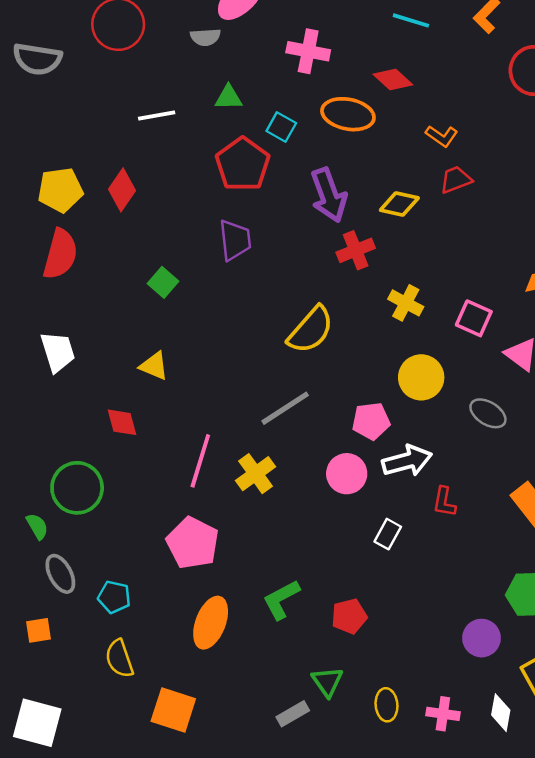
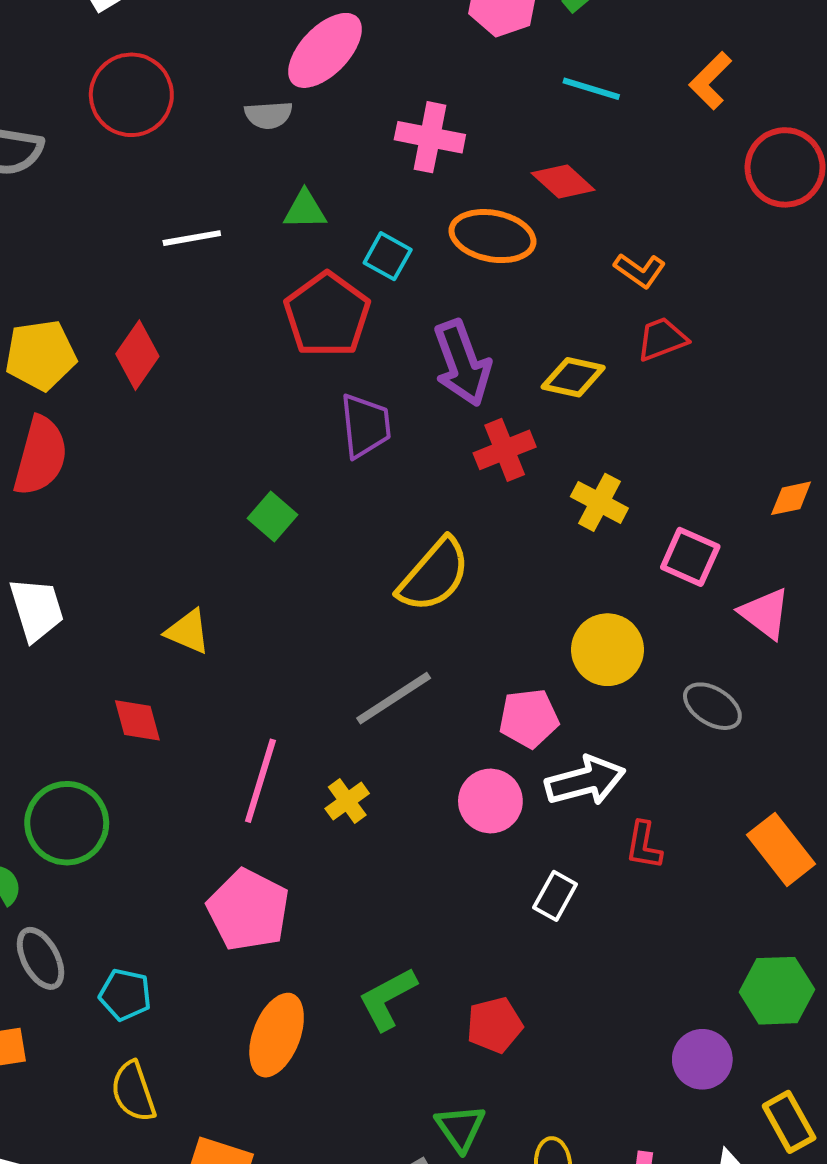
purple trapezoid: (235, 240) -> (365, 426), moved
green square: (163, 282) -> (273, 517), moved
yellow cross: (406, 303) -> (599, 502), moved
yellow cross: (256, 474) -> (347, 801), size x0.7

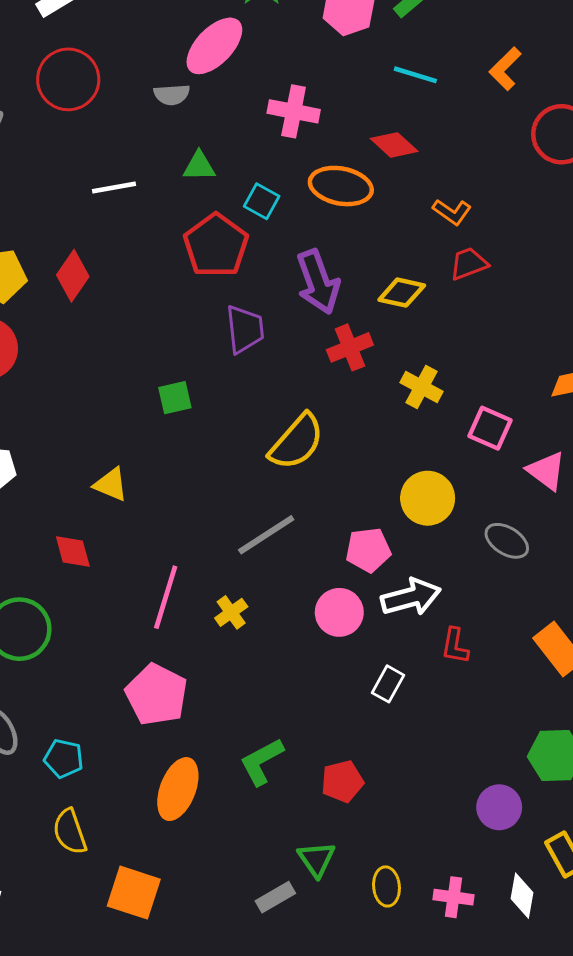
green square: (273, 517) -> (175, 398), turned 36

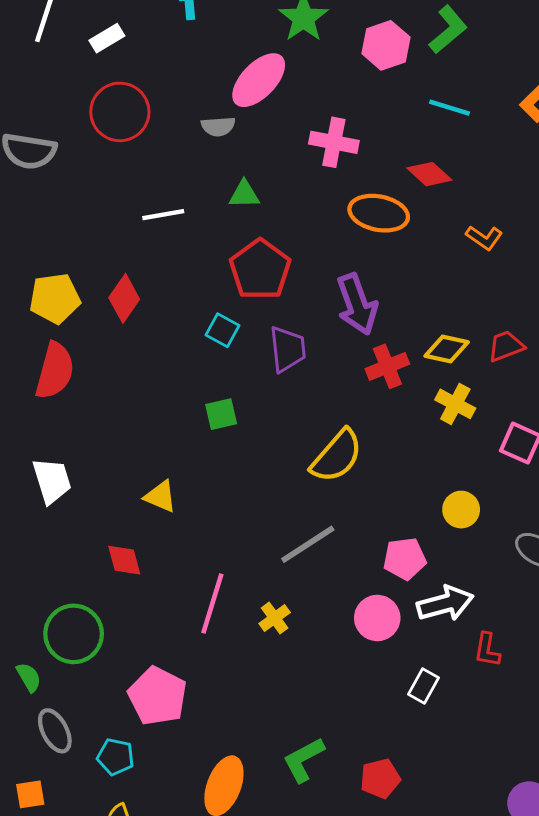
cyan square: (262, 201) -> (223, 330), moved
red trapezoid: (469, 264) -> (506, 346), moved
yellow diamond: (402, 293) -> (447, 349), moved
yellow circle: (428, 498) -> (461, 510), size x0.7
pink pentagon: (157, 695) -> (157, 696), moved

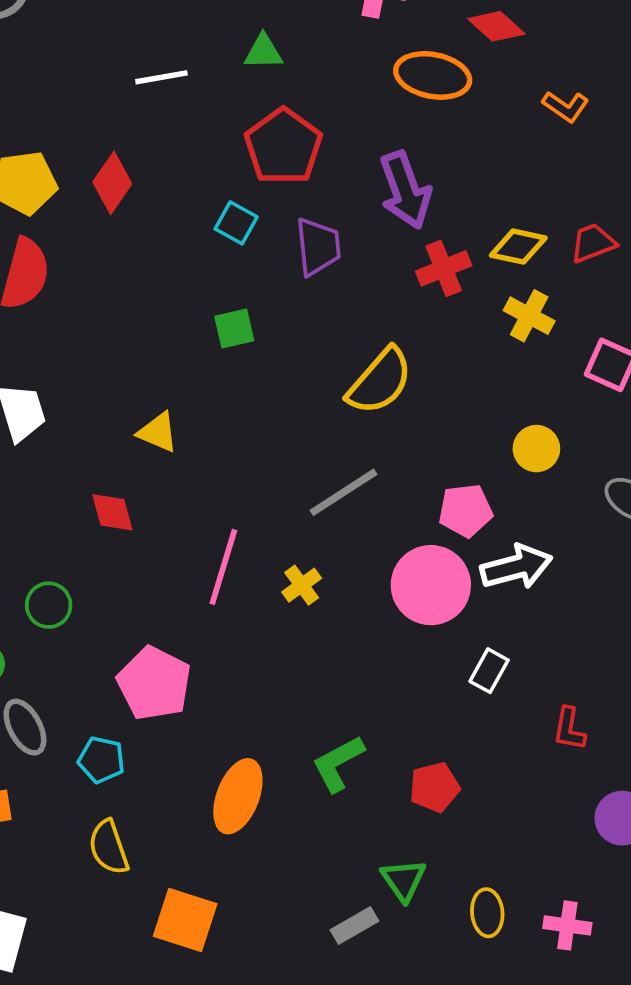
pink circle: (377, 618) -> (431, 585), size x1.4
green circle: (74, 634) -> (49, 605), size x0.6
red L-shape: (487, 650) -> (569, 729), moved

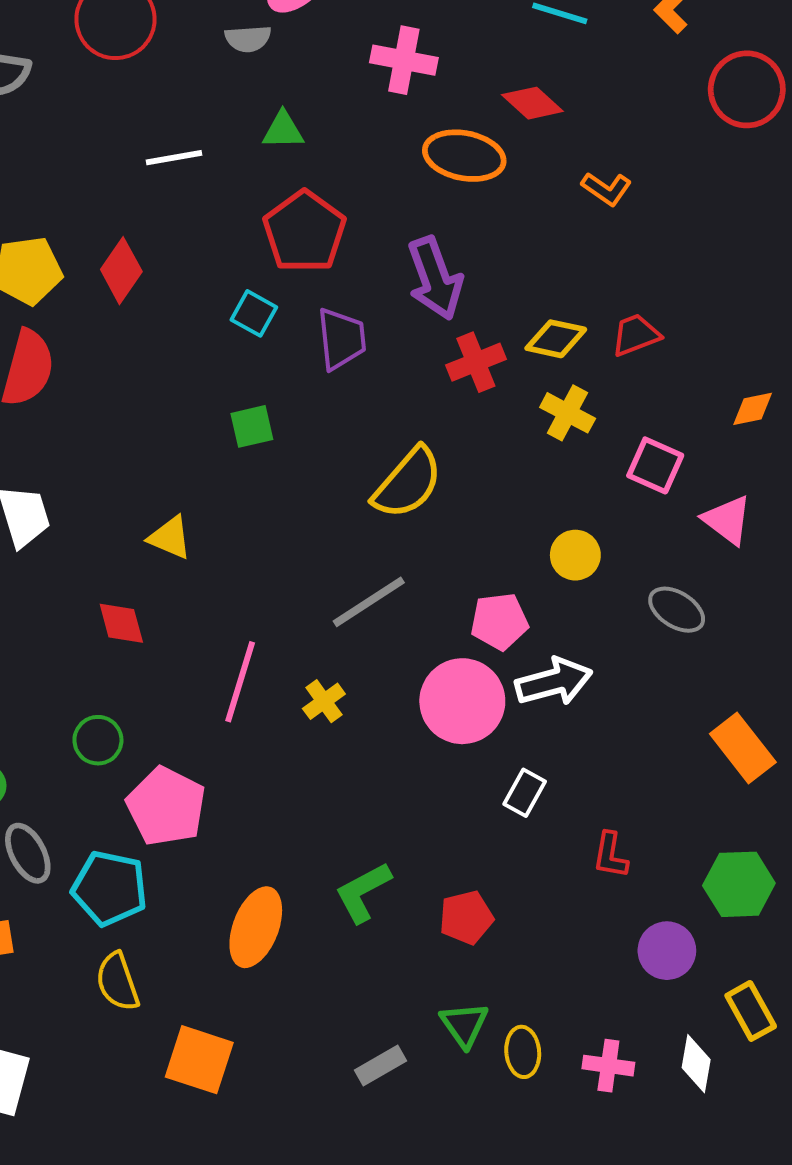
green circle: (49, 605) -> (98, 740), moved
cyan pentagon: (101, 760) -> (110, 888), size x1.5
green triangle: (404, 880) -> (464, 1025), moved

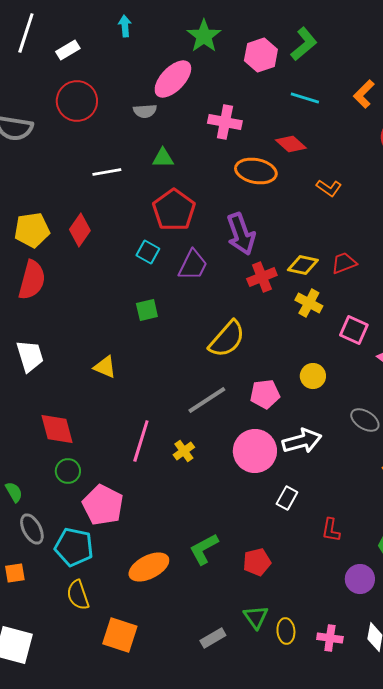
purple trapezoid: (342, 339) -> (193, 265), turned 32
gray ellipse: (677, 610) -> (365, 420), moved
pink pentagon: (499, 621) -> (265, 394), moved
red diamond: (121, 623) -> (57, 429), moved, size x1.4
orange ellipse: (256, 927) -> (149, 567), turned 42

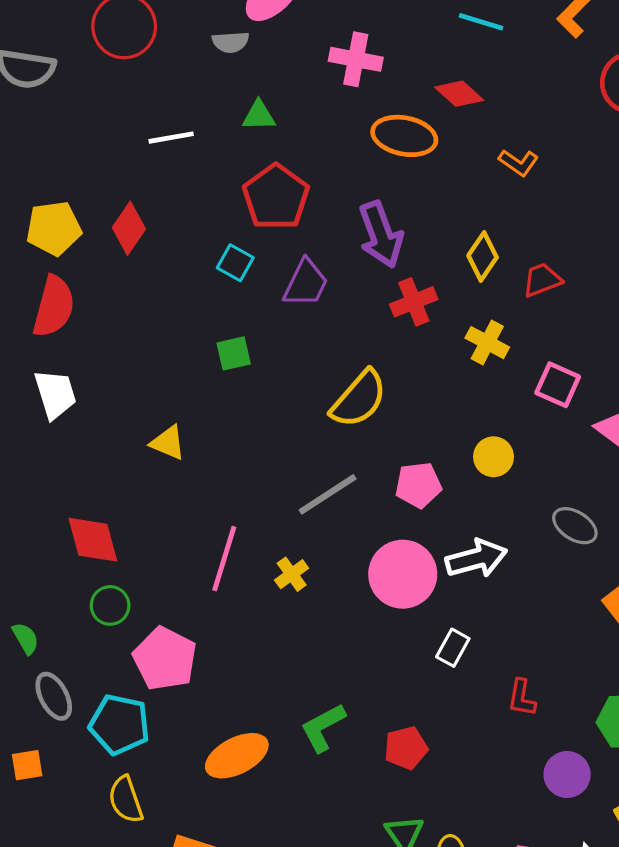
yellow diamond: (303, 265) -> (483, 256), moved, turned -68
white trapezoid: (30, 356) -> (55, 394), moved

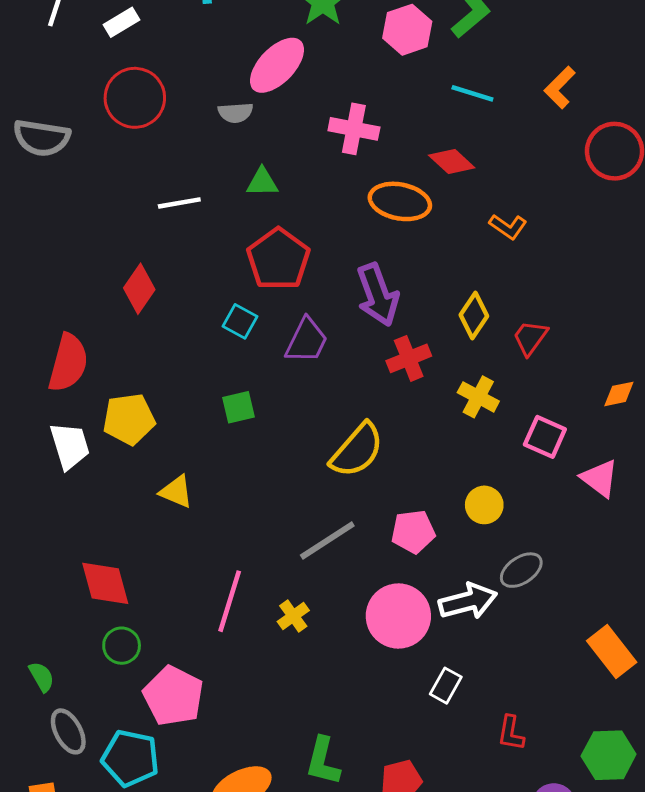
yellow pentagon: (54, 228) -> (129, 419), moved
red trapezoid: (542, 280) -> (530, 338), turned -33
gray ellipse: (575, 526) -> (521, 570), moved, turned -66
green L-shape: (323, 728) -> (323, 761), turned -48

